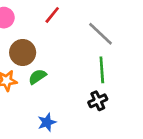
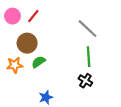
red line: (52, 15) -> (33, 16), moved
black cross: (98, 101) -> (85, 81), turned -32

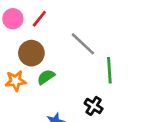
gray line: (87, 29) -> (83, 44), moved
black cross: (85, 81) -> (94, 106), moved

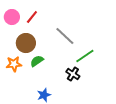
green line: (109, 70) -> (85, 56), turned 60
black cross: (94, 106) -> (73, 74), moved

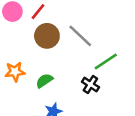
brown circle: (26, 43) -> (47, 36), moved
green semicircle: (37, 61) -> (44, 81), moved

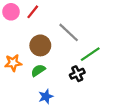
brown circle: (47, 36) -> (40, 45), moved
black cross: (90, 84) -> (77, 74), turned 32

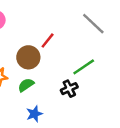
red line: (33, 12) -> (48, 40), moved
gray line: (69, 32) -> (93, 24), moved

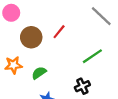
brown circle: (28, 57) -> (31, 37), moved
black cross: (69, 89) -> (82, 86), moved

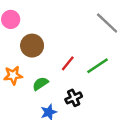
red line: (59, 32) -> (68, 63), moved
black cross: (82, 86) -> (74, 98), moved

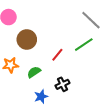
green line: (98, 66) -> (84, 45), moved

